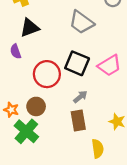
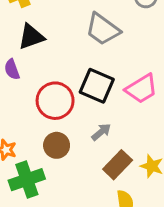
brown circle: (36, 106) -> (57, 145), moved
brown rectangle: (78, 121) -> (118, 165), moved, turned 54
green cross: (26, 131) -> (27, 180), turned 30

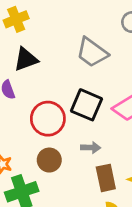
gray arrow: (101, 132) -> (91, 148), turned 42
brown rectangle: (118, 165) -> (106, 178), turned -56

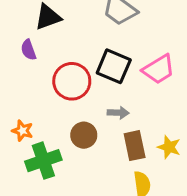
brown circle: (49, 160) -> (84, 135), moved

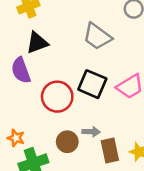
purple semicircle: (28, 50) -> (21, 70), size x1.5
gray arrow: (118, 113) -> (91, 132), moved

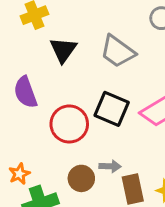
black triangle: (37, 43) -> (63, 50), moved, turned -35
orange star: (16, 138) -> (19, 174), turned 30

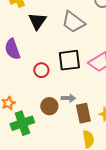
black square: (112, 109) -> (69, 60), turned -30
red circle: (69, 124) -> (41, 70), size x0.6

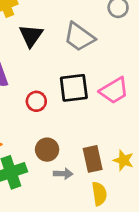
gray arrow: (68, 98) -> (63, 174), moved

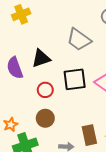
black triangle: (31, 36) -> (41, 58), moved, turned 36
brown circle: (47, 150) -> (45, 118), moved

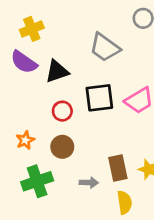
yellow cross: (21, 14) -> (32, 29), moved
purple semicircle: (15, 68) -> (24, 62), moved, turned -35
orange star: (11, 125) -> (25, 140), moved

